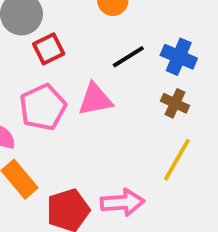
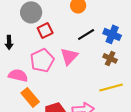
pink triangle: (95, 99) -> (69, 56), turned -36
yellow line: (177, 160) -> (111, 87), turned 45

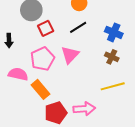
black line: (86, 34) -> (78, 27), moved
orange rectangle: (30, 97) -> (40, 89), moved

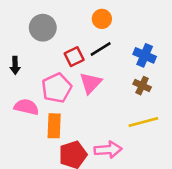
red square: (46, 28) -> (74, 57), moved
orange rectangle: (40, 89) -> (54, 126), turned 42

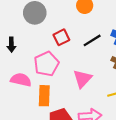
black line: (101, 49) -> (92, 40), moved
pink triangle: (91, 83) -> (83, 79), moved

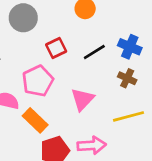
orange rectangle: (44, 96) -> (35, 120), turned -48

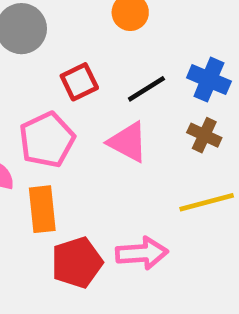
pink triangle: (82, 99) -> (128, 142), moved, turned -45
orange rectangle: (35, 120) -> (42, 209), turned 40

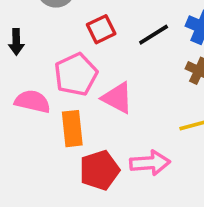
pink triangle: (128, 142) -> (117, 98), moved

